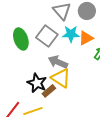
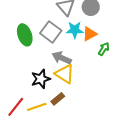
black star: (37, 83) -> (41, 79), turned 30
brown rectangle: (49, 91) -> (58, 99), moved

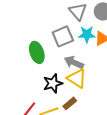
gray square: (51, 32) -> (63, 36), turned 30
green ellipse: (25, 35) -> (37, 52), moved

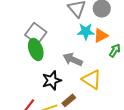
gray square: (63, 36) -> (36, 33), moved, turned -30
yellow triangle: (77, 78) -> (92, 79), moved

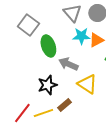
gray square: (36, 33) -> (28, 25), moved
green ellipse: (36, 49) -> (48, 46), moved

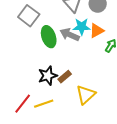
gray arrow: (68, 64) -> (70, 35), moved
yellow triangle: (87, 84) -> (86, 95), moved, turned 45
brown rectangle: (64, 105) -> (65, 77), moved

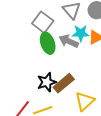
gray square: (29, 16) -> (43, 22), moved
brown rectangle: (65, 77) -> (64, 83), size x1.5

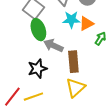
gray arrow: (69, 41) -> (53, 46), moved
brown rectangle: (64, 83) -> (73, 62), moved, turned -55

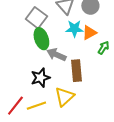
yellow triangle: (75, 88) -> (64, 97), moved

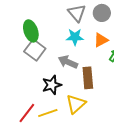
gray square: (36, 18) -> (35, 50), moved
cyan star: (74, 29) -> (75, 37), moved
green ellipse: (41, 39) -> (31, 31), moved

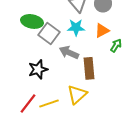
green ellipse: (31, 31) -> (32, 21), turned -60
gray square: (35, 50) -> (49, 33), moved
black star: (52, 85) -> (38, 69), moved

